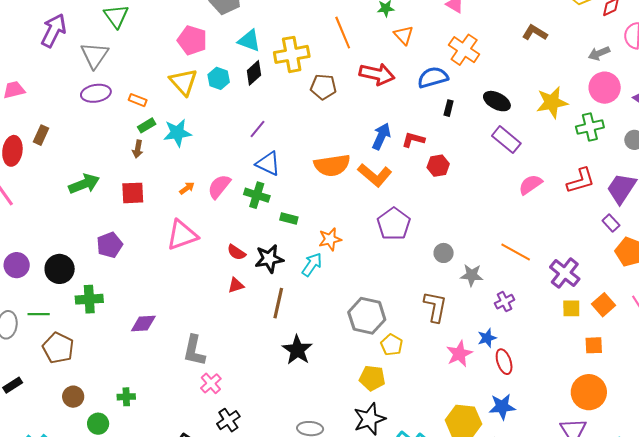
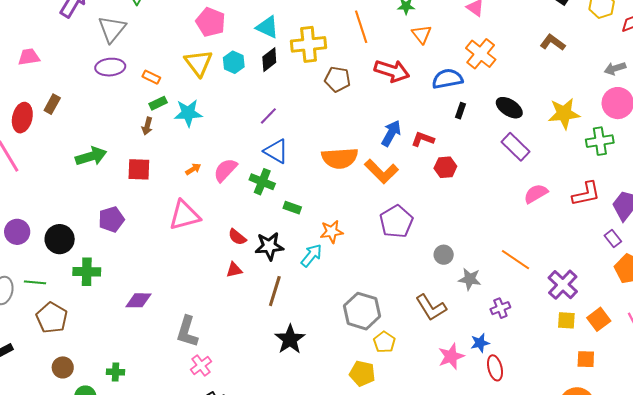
brown L-shape: (435, 307) -> (431, 308), turned 132

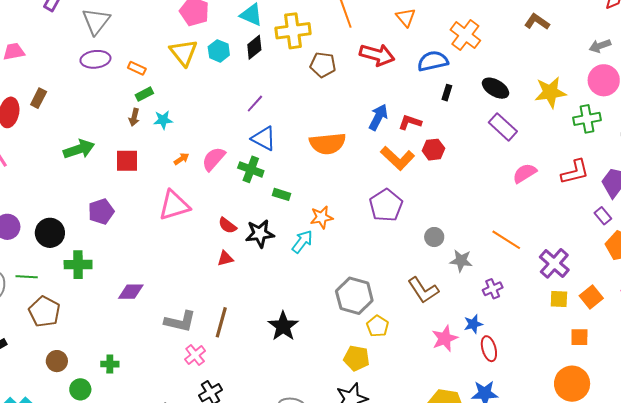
cyan star: (188, 113) -> (163, 120), moved, size x0.7
orange L-shape: (381, 171) -> (397, 158), moved
brown line: (275, 291) -> (221, 322), moved
gray L-shape: (187, 332) -> (180, 321), turned -92

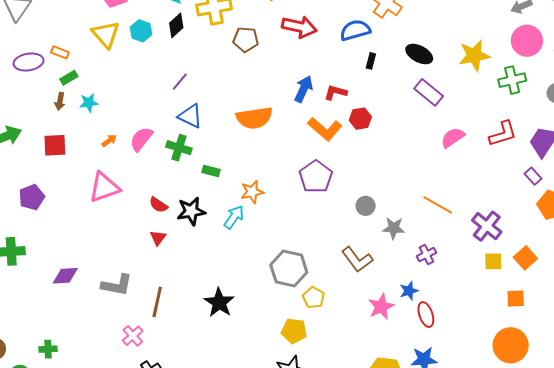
purple ellipse: (95, 59) -> (29, 62), moved
red triangle: (225, 258) -> (158, 238), turned -36
gray L-shape: (180, 321) -> (117, 285), moved

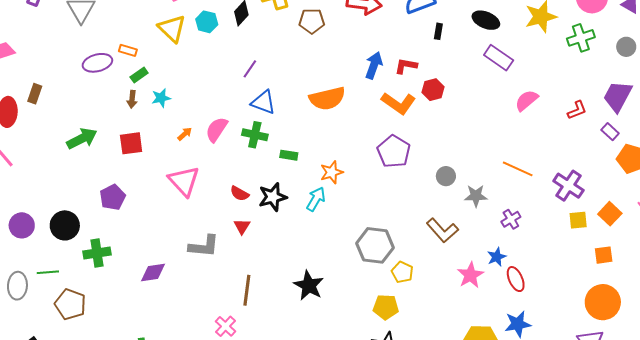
red L-shape: (503, 134) -> (577, 110), moved, size x0.7
pink triangle: (104, 187) -> (184, 181), turned -48
gray L-shape: (117, 285) -> (204, 246), moved

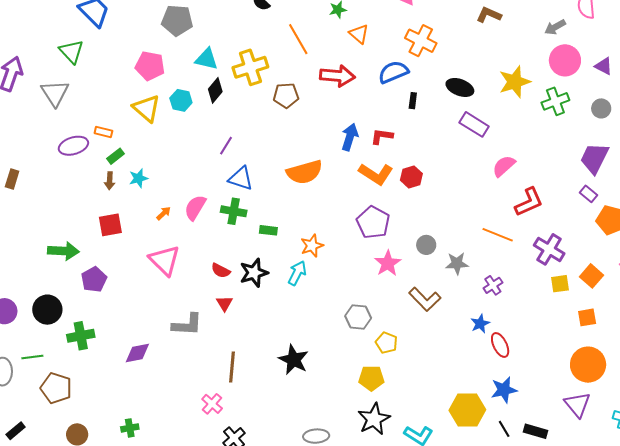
red hexagon: (433, 90) -> (411, 177), moved
red L-shape: (577, 110) -> (529, 202), moved, size x1.5
green arrow: (82, 139) -> (63, 251), moved, turned 32
gray hexagon: (375, 245) -> (358, 317), size x0.7
pink star: (470, 275) -> (388, 263), moved

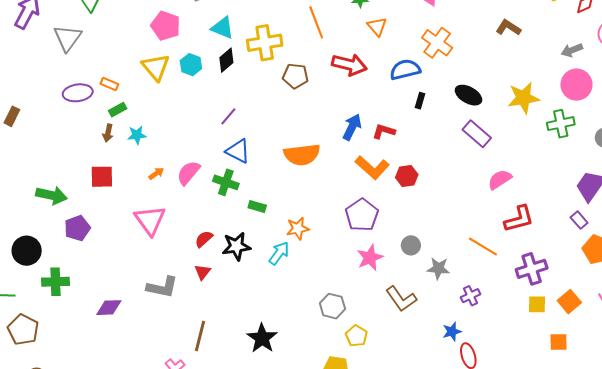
purple cross: (549, 249) -> (532, 269), turned 32
red semicircle: (221, 271) -> (204, 239), turned 102

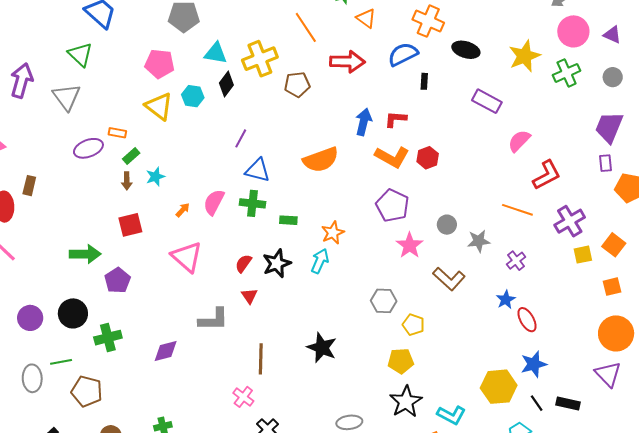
black ellipse: (468, 95) -> (466, 50), moved
purple rectangle: (579, 220) -> (605, 163), turned 48

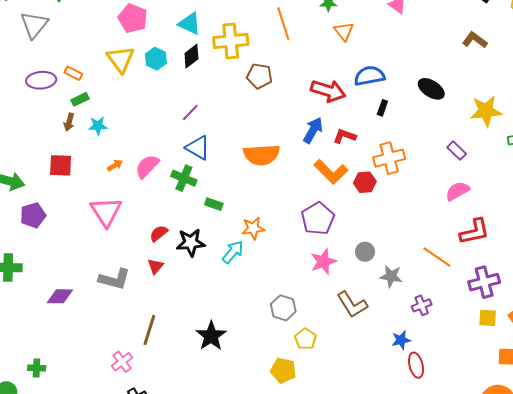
orange cross: (428, 21) -> (389, 158), moved, turned 36
red arrow: (347, 62) -> (328, 91), moved
purple rectangle: (487, 101) -> (457, 151), moved, size x0.7

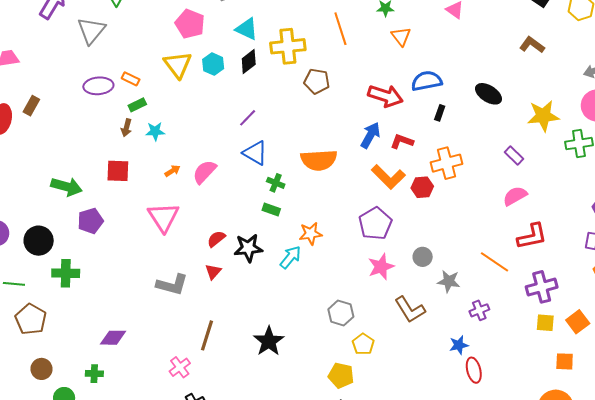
green cross: (184, 178) -> (276, 183), moved, size x0.7
purple diamond: (60, 296) -> (113, 338), moved

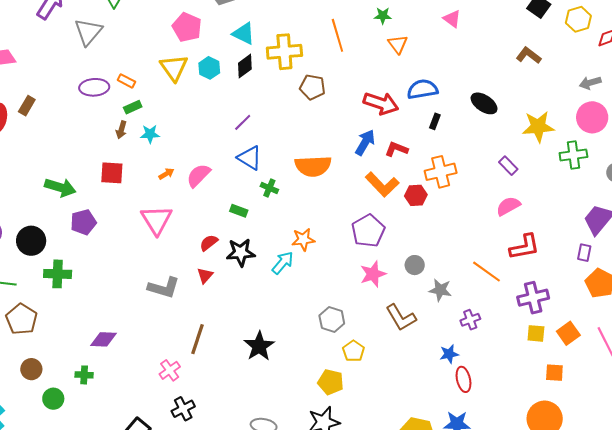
green rectangle: (271, 209) -> (239, 211), moved

